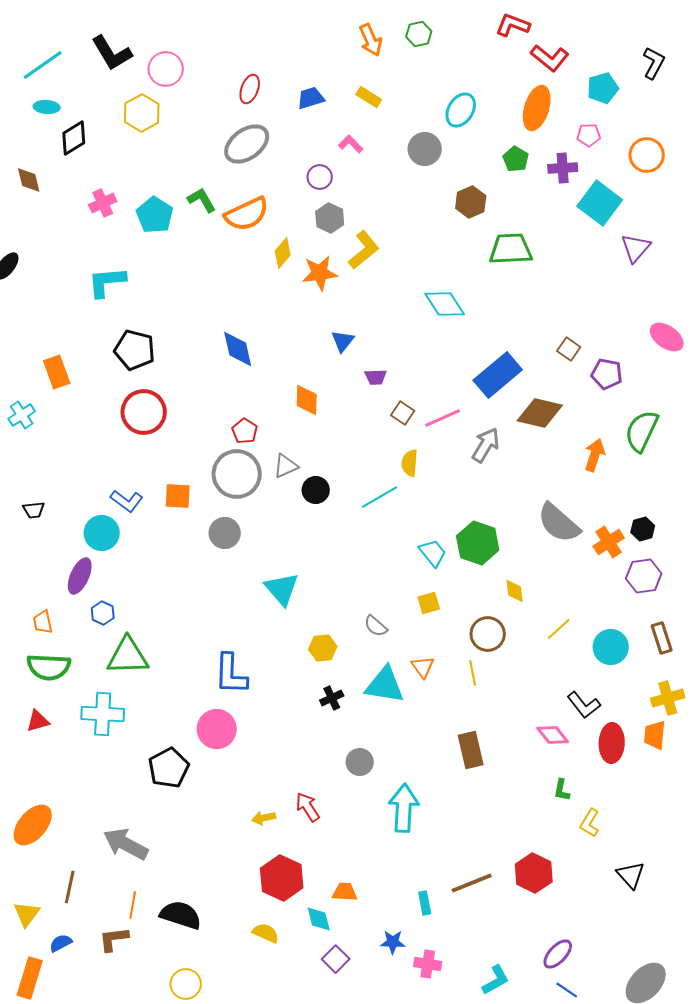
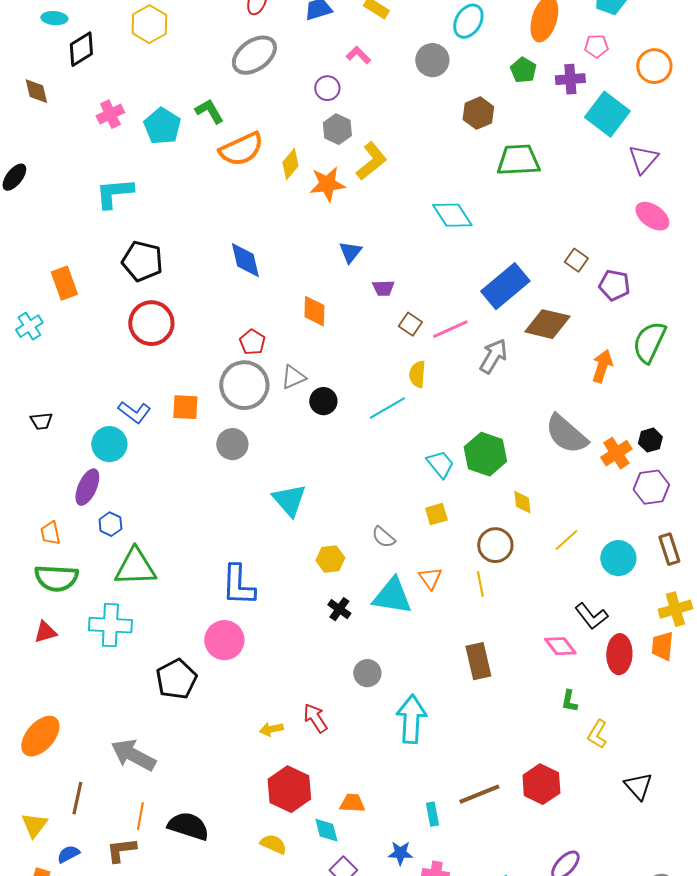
orange semicircle: (247, 214) -> (241, 149), moved
pink ellipse: (667, 337) -> (652, 216), moved
black cross: (332, 698) -> (339, 609), turned -30

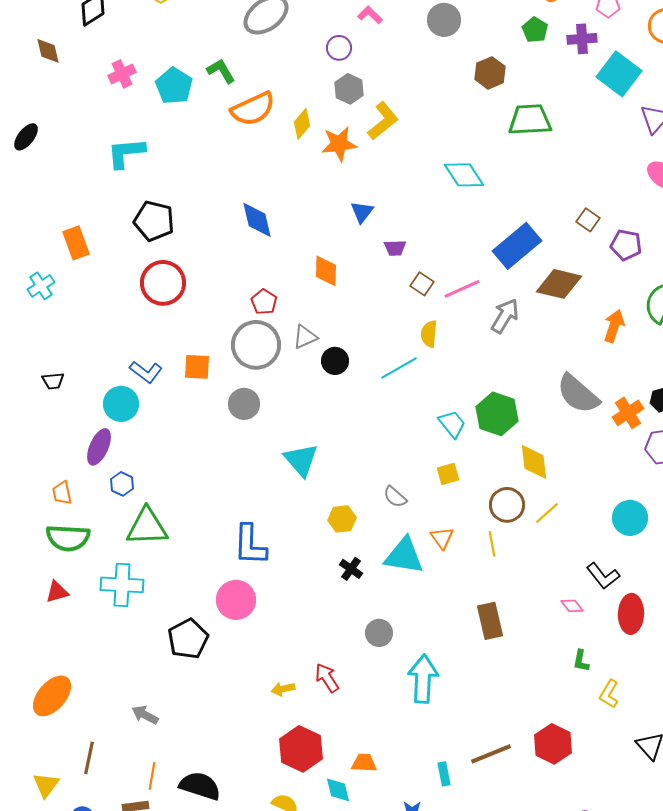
yellow diamond: (522, 502) -> (534, 462), size x1.5
yellow line: (566, 540) -> (547, 513), moved
pink diamond: (560, 646) -> (572, 606), size x0.7
gray arrow: (133, 755) -> (145, 715), size x0.6

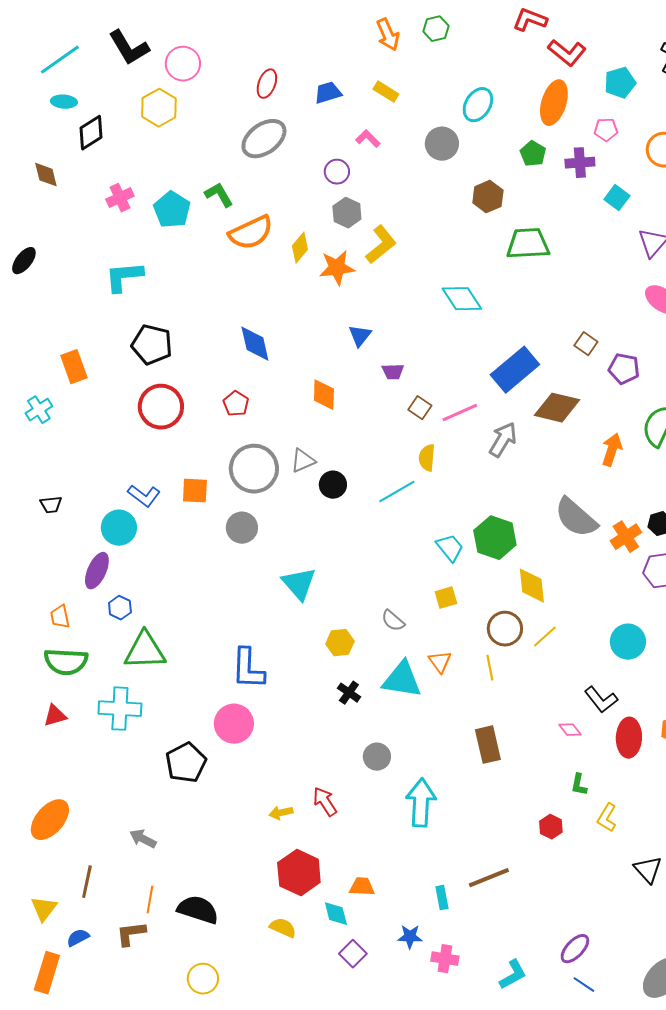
cyan square: (619, 74) -> (617, 198), size x0.6
red pentagon: (264, 302) -> (236, 404), moved
red hexagon: (553, 744) -> (551, 827), moved, size x0.6

